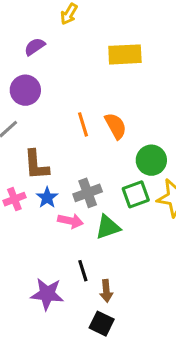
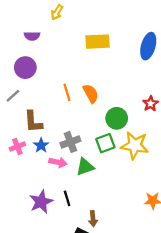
purple semicircle: (35, 47) -> (32, 36), turned -147
brown arrow: (106, 291) -> (93, 219), moved
purple star: (47, 294) -> (41, 202), moved, turned -30

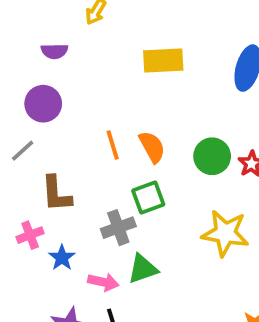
green circle: (117, 118) -> (212, 156), moved
green square: (105, 143) -> (148, 198), moved
blue star: (41, 145) -> (62, 258), moved
pink arrow: (58, 162) -> (103, 282), moved

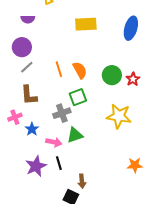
gray line: (23, 151) -> (27, 67), moved

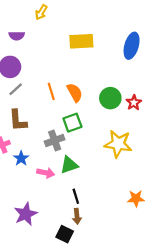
black line: (59, 163) -> (76, 196), moved
purple star: (36, 166) -> (26, 214), moved

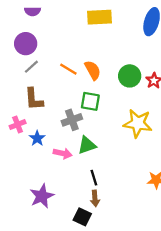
orange line: (51, 91) -> (68, 69), turned -42
green square: (72, 123) -> (90, 101), turned 30

